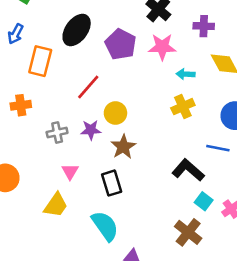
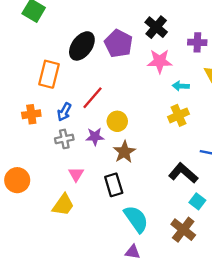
blue arrow: (16, 34) -> (64, 112), moved
purple pentagon: (121, 44) -> (118, 44), moved
cyan semicircle: (105, 226) -> (136, 219), moved

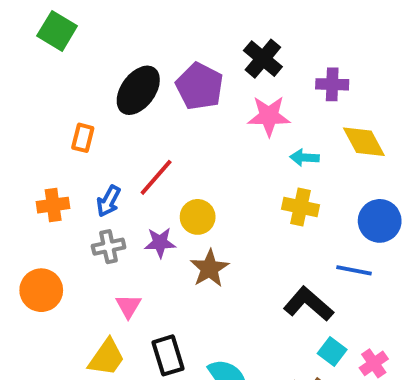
orange rectangle: (49, 74) -> (83, 138), size x0.6
yellow cross: (178, 115) -> (301, 207), turned 36
orange circle: (17, 180) -> (41, 290), moved
black rectangle: (114, 185) -> (168, 355), moved

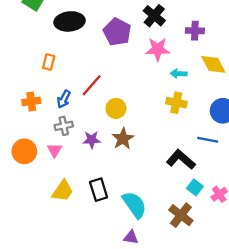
black ellipse: (138, 90) -> (70, 21), moved, turned 48
purple star: (160, 243) -> (92, 140), moved
pink triangle: (128, 306) -> (54, 150), moved

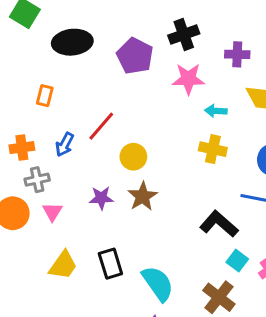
black cross: (154, 16) -> (184, 35), turned 30
gray cross: (64, 126) -> (37, 180), moved

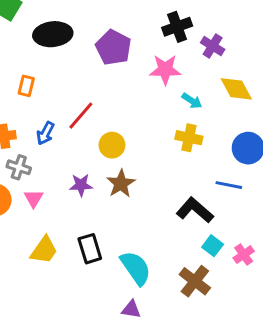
black cross: (184, 35) -> (177, 27), moved
purple cross: (237, 54) -> (213, 46), turned 30
cyan arrow: (216, 111) -> (192, 101), turned -150
gray cross: (37, 180) -> (19, 167), turned 30

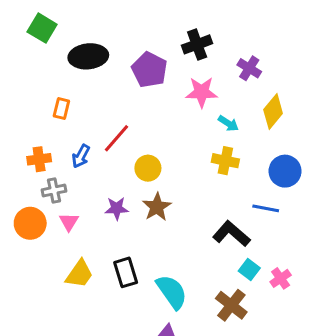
black cross: (177, 27) -> (197, 44), moved
yellow diamond: (236, 89) -> (273, 111), turned 68
gray cross: (19, 167) -> (54, 190), turned -30

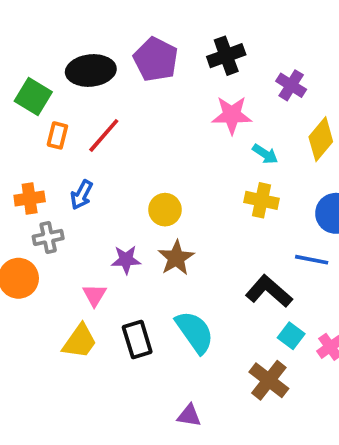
green square: (42, 28) -> (33, 96), moved
purple pentagon: (149, 70) -> (156, 59), moved
red line: (117, 138) -> (104, 135), moved
pink triangle: (69, 222) -> (94, 295), moved
cyan semicircle: (172, 292) -> (195, 332), moved

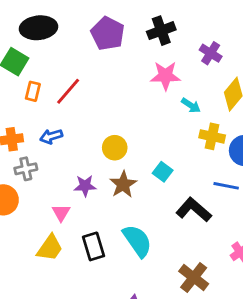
black ellipse: (91, 70) -> (38, 28), moved
blue arrow: (82, 195) -> (51, 136), turned 45
yellow cross: (261, 200) -> (212, 136), moved
cyan square: (291, 336) -> (163, 172), moved

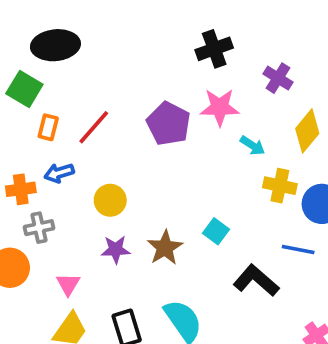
purple pentagon: (108, 33) -> (169, 124), moved
blue arrow: (51, 136) -> (59, 173), moved
yellow circle: (115, 148) -> (110, 200), moved
pink triangle: (61, 213) -> (68, 284), moved

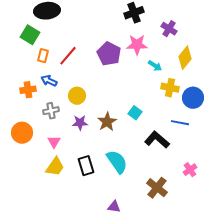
blue arrow: (59, 173) -> (49, 81), turned 42
gray cross: (39, 228) -> (51, 111), moved

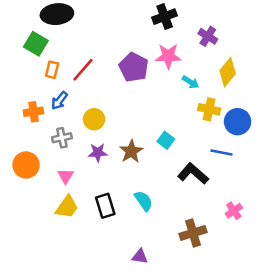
blue arrow: (49, 81) -> (59, 101), turned -77
cyan semicircle: (117, 162) -> (144, 201), size x0.7
brown cross: (157, 188) -> (193, 233), turned 35

